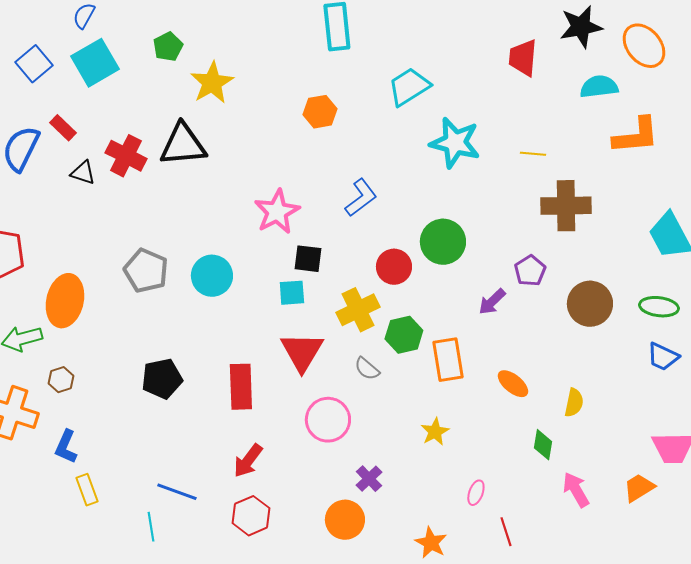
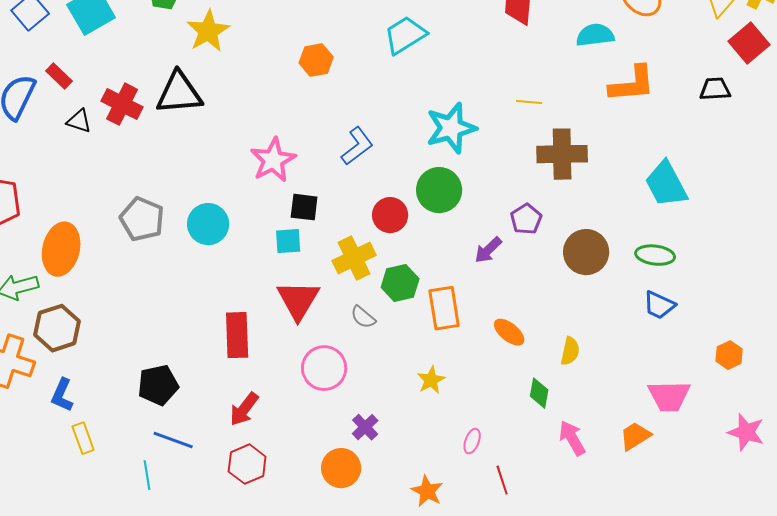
cyan star: (455, 143) -> (451, 128), moved, turned -30
black pentagon: (162, 379) -> (158, 385), moved
brown hexagon: (61, 380) -> (57, 328), size x1.8

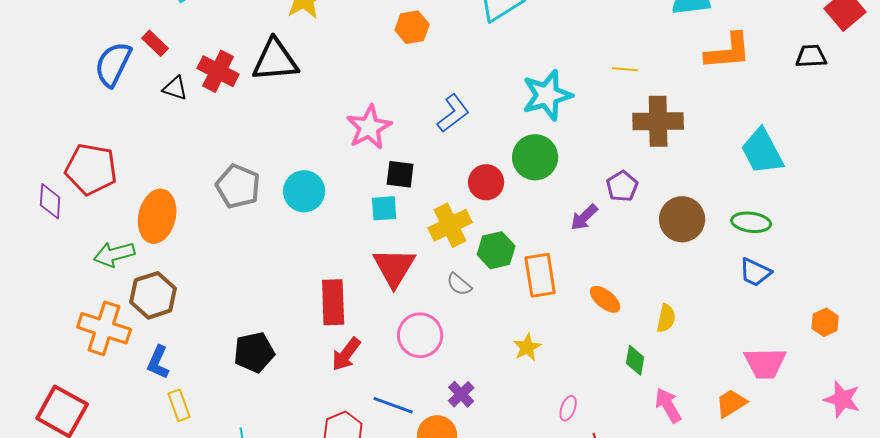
red arrow: (244, 409) -> (346, 354), moved
blue line: (173, 440) -> (393, 405), moved

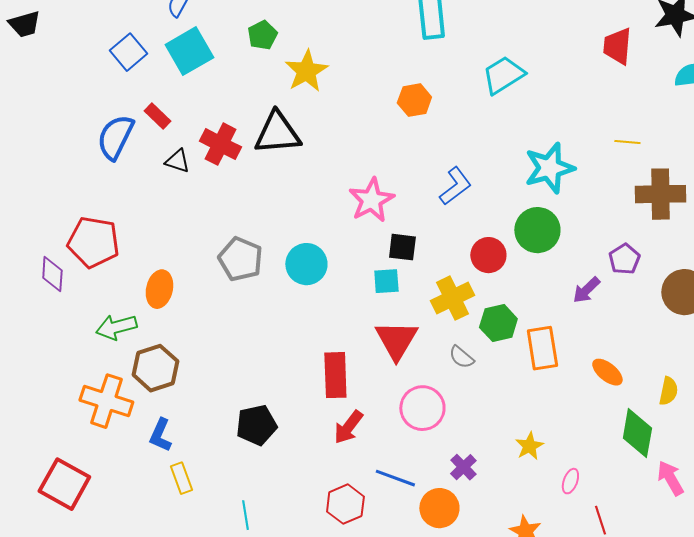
orange ellipse: (157, 216) -> (159, 289), size x0.7
yellow star: (527, 347) -> (529, 446), moved
green diamond: (635, 360) -> (637, 433), size x1.6

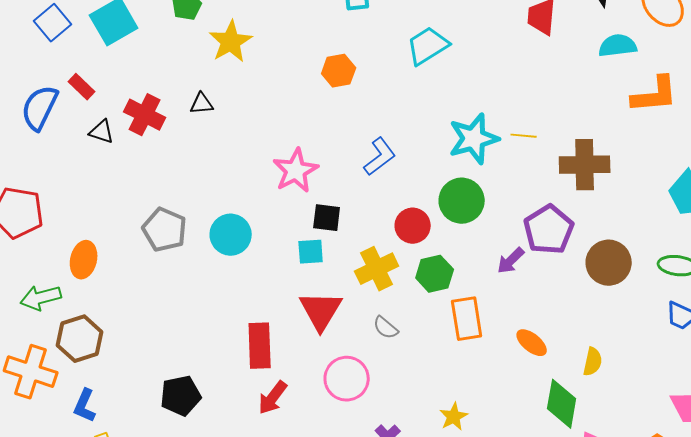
black triangle: (277, 133) -> (202, 104), size x0.5
yellow line: (627, 142) -> (524, 136), moved
purple pentagon: (624, 259) -> (549, 230), size x1.6
green hexagon: (498, 323) -> (435, 274), moved

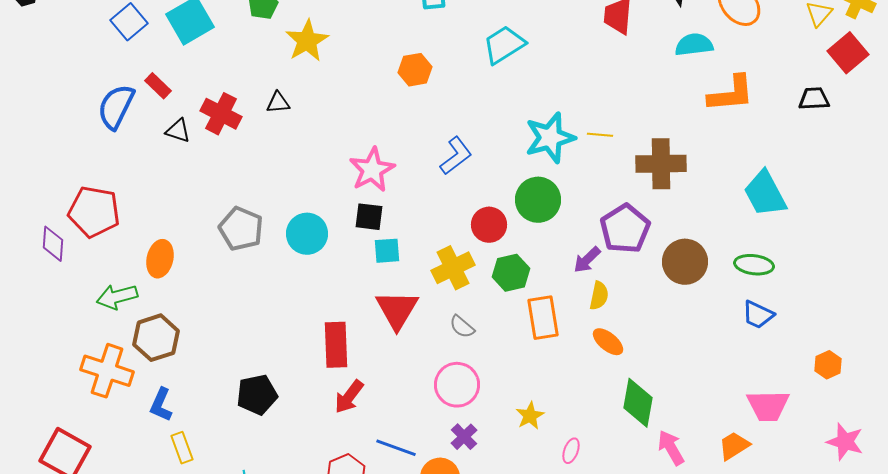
black square: (327, 218) -> (369, 217), moved
yellow semicircle: (593, 362) -> (599, 296), moved
pink circle: (347, 379) -> (457, 385), moved

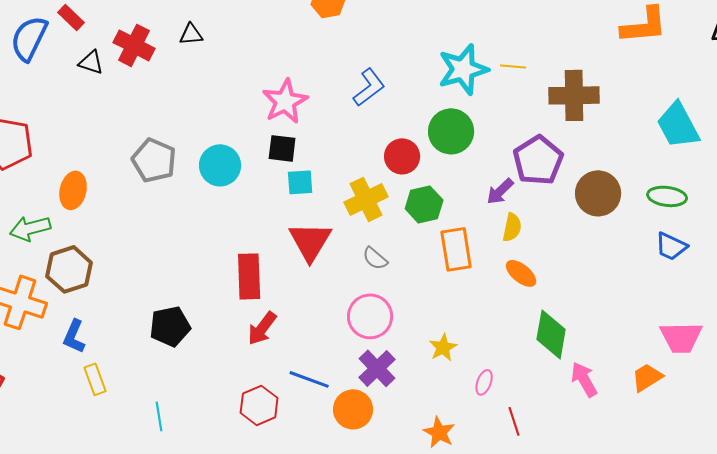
purple cross: (464, 437) -> (377, 368), size x1.4

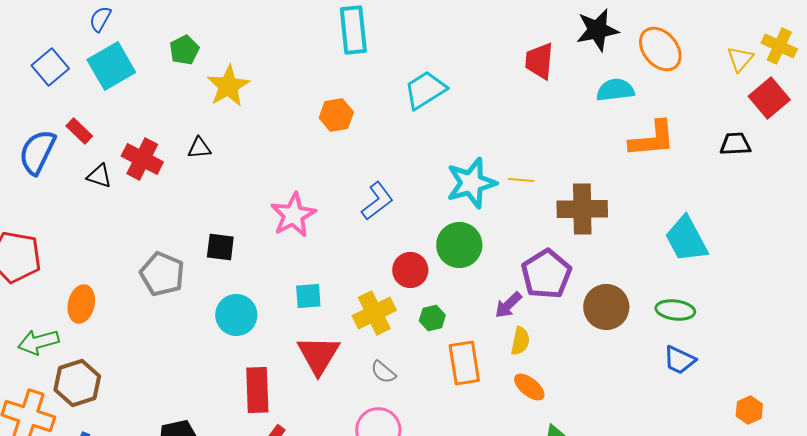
black square: (282, 148) -> (220, 247), moved
cyan circle: (220, 165) -> (236, 315), moved
green hexagon: (424, 204) -> (432, 318), size x0.7

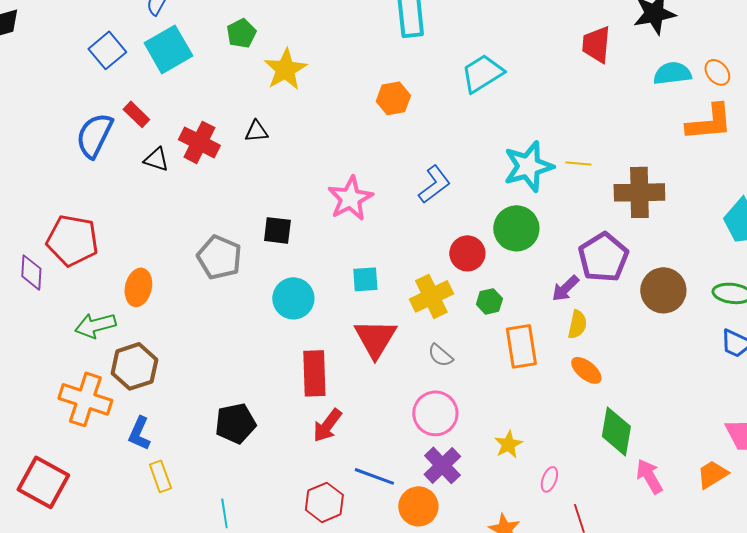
orange ellipse: (660, 49) -> (717, 72), moved, size x0.6

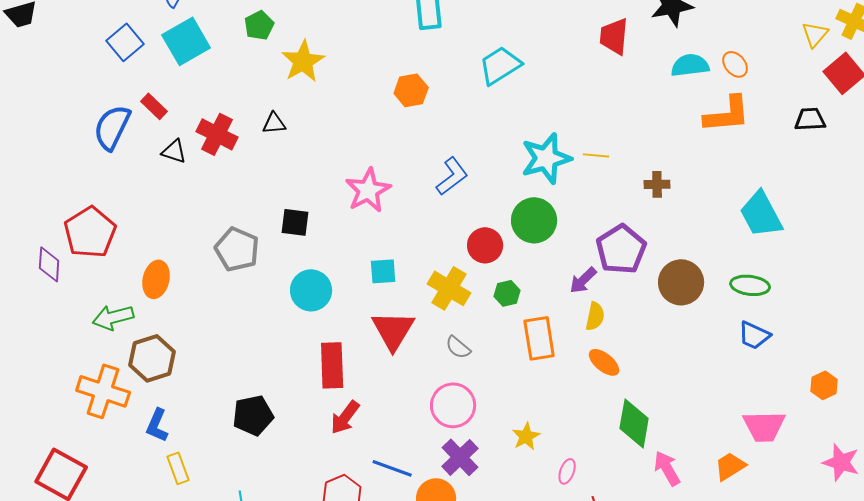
brown cross: (639, 192) -> (657, 184), size x0.5
red pentagon: (72, 240) -> (90, 232), turned 30
yellow cross: (431, 296) -> (449, 288), turned -33

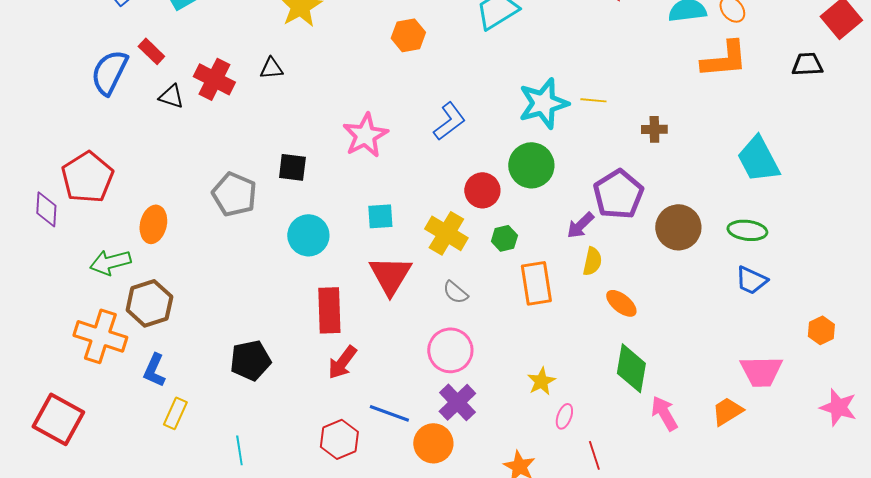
orange ellipse: (604, 362) -> (621, 303), moved
yellow star: (526, 436) -> (541, 381), moved
yellow rectangle: (178, 468) -> (175, 413), turned 44

